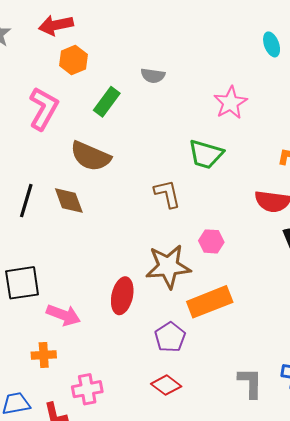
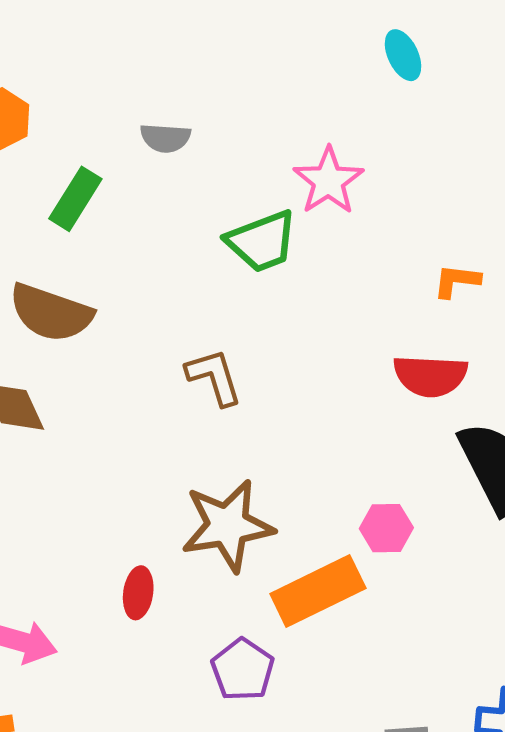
green trapezoid: (206, 154) -> (262, 241), moved, turned -33
pink hexagon: (211, 241) -> (386, 528), moved
red ellipse: (122, 296) -> (138, 593), size x0.7

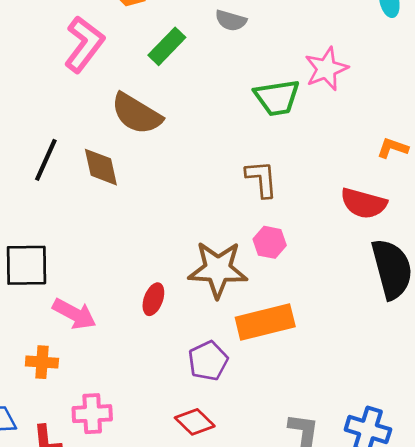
brown L-shape: (214, 377) -> (261, 179), moved
pink hexagon: (386, 528) -> (270, 242), moved

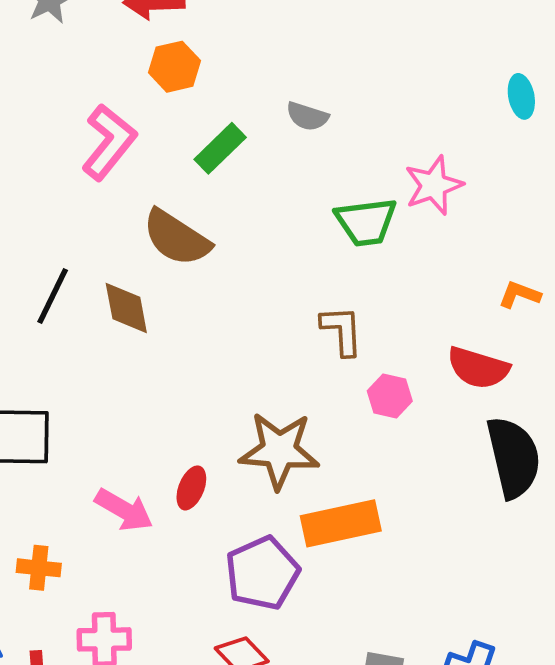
pink hexagon: (270, 242) -> (390, 396), moved
pink arrow: (74, 314) -> (124, 510), moved
purple pentagon: (208, 361) -> (262, 573), size x1.4

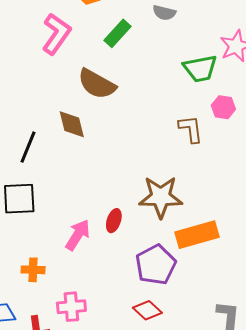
black line: (53, 296) -> (28, 147), moved
pink hexagon: (390, 396) -> (223, 107), moved
pink arrow: (124, 510) -> (78, 235), turned -84

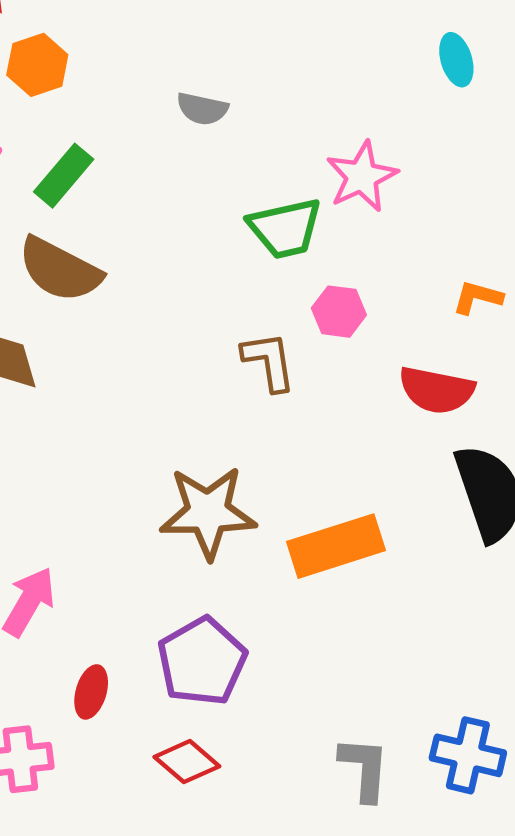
green rectangle: (118, 33) -> (64, 176), moved
red ellipse: (114, 221) -> (91, 692), moved
orange rectangle: (197, 235) -> (336, 546), moved

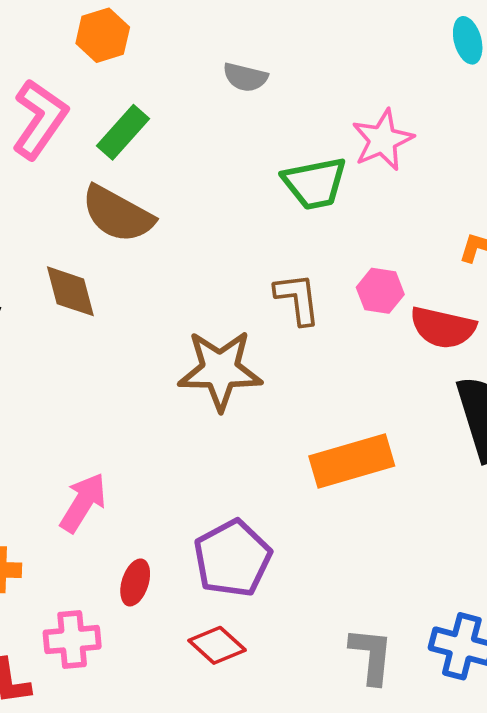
pink hexagon: (339, 312) -> (380, 291), moved
brown star: (208, 512) -> (220, 370), moved

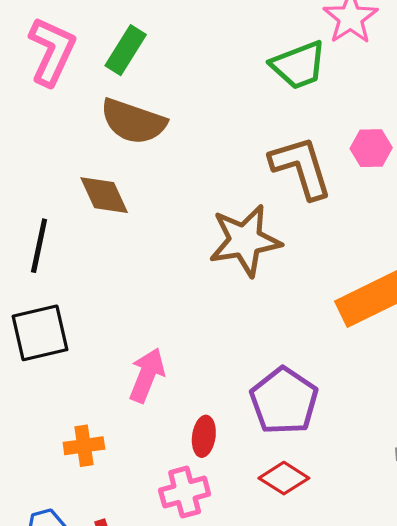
brown L-shape: (297, 299) -> (301, 167), size x1.4
pink cross: (72, 640) -> (185, 492), moved

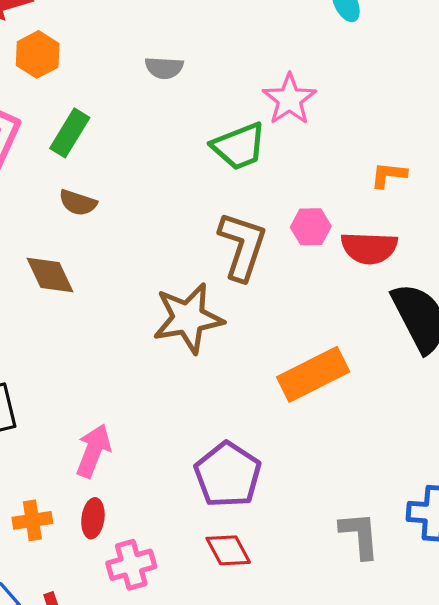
brown semicircle: (133, 121) -> (78, 203), size x0.6
brown L-shape: (301, 167) -> (242, 246), turned 36
red ellipse: (204, 436) -> (93, 518), moved
red diamond: (284, 478) -> (228, 550), turned 30

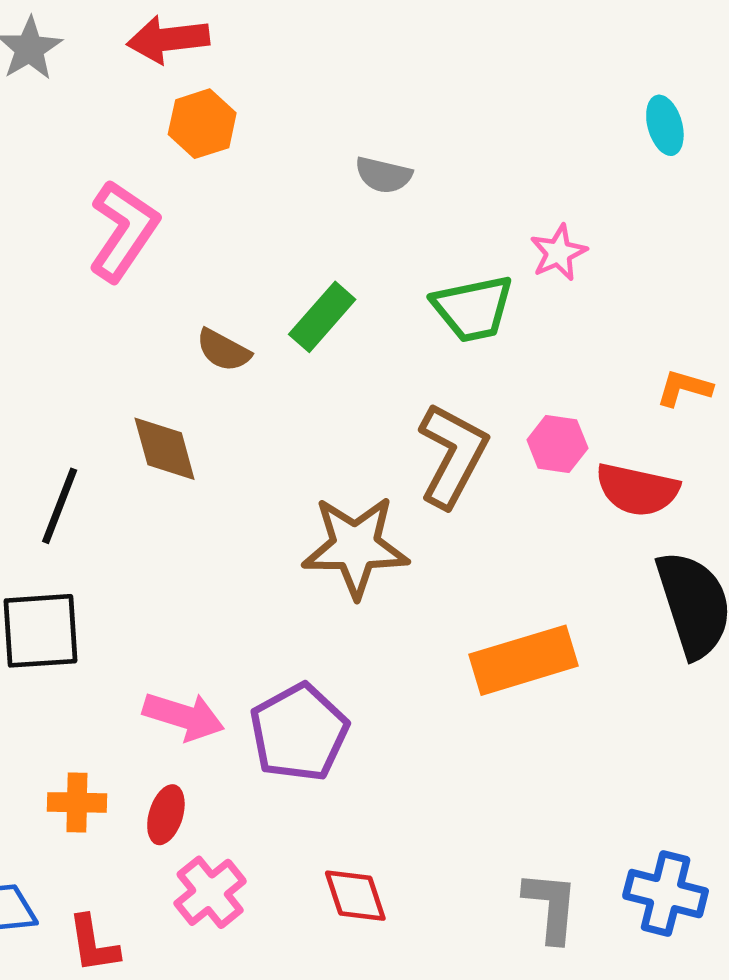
pink star: (289, 99) -> (558, 253), size x0.7
green rectangle: (70, 133) -> (322, 317), moved
pink arrow: (93, 451) -> (184, 716), turned 76
purple pentagon: (228, 475) -> (299, 732), moved
pink cross: (131, 565) -> (210, 892), turned -33

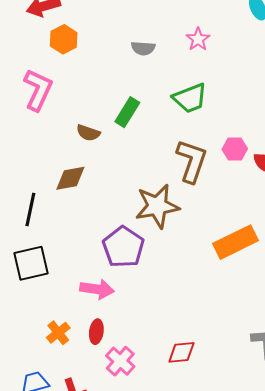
pink star: (558, 253) -> (198, 39), moved
brown diamond: (165, 449) -> (70, 178), turned -76
purple pentagon: (299, 732) -> (123, 247), moved
orange cross: (77, 802) -> (58, 333), turned -30
red diamond: (355, 896) -> (181, 352), turned -68

